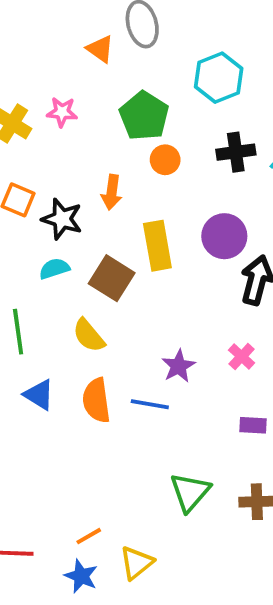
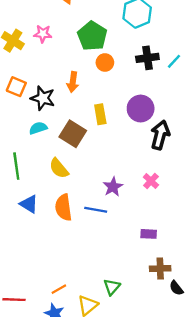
yellow rectangle: (157, 246) -> (100, 114), size x0.7
purple rectangle: (253, 425) -> (149, 234), moved
green triangle: (190, 492) -> (112, 287), moved, size x0.7

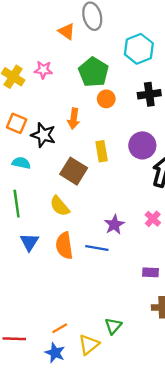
cyan semicircle: (38, 128) -> (21, 163), moved, turned 30
blue triangle: (29, 204) -> (29, 242), turned 30

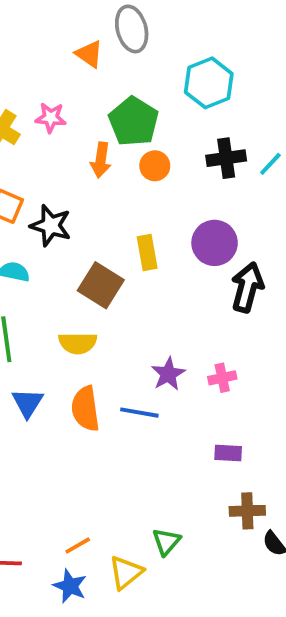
orange arrow: (74, 119) -> (101, 160), moved
yellow semicircle: (60, 206) -> (78, 343), turned -50
pink cross: (153, 219) -> (222, 378), moved, turned 35

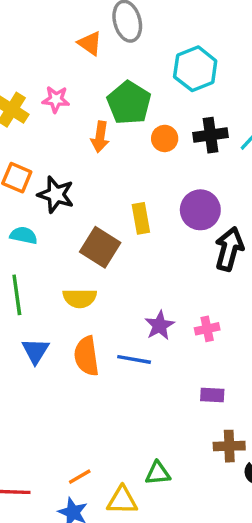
orange circle: (155, 166) -> (165, 138), moved
green triangle: (166, 542) -> (158, 473), turned 44
yellow triangle: (126, 573) -> (122, 500), turned 40

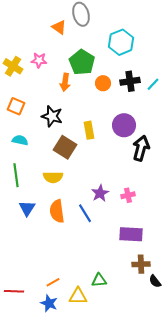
black star: (56, 195) -> (52, 116), moved
blue line: (134, 359) -> (85, 213), turned 48
purple rectangle: (212, 395) -> (131, 234), size x1.6

